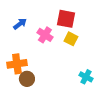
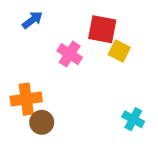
blue arrow: (20, 24) -> (32, 20), moved
yellow square: (71, 39) -> (119, 51), moved

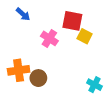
blue arrow: (32, 20) -> (23, 14), turned 80
brown circle: (42, 122) -> (38, 78), moved

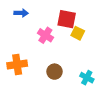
blue arrow: (23, 14) -> (21, 13), turned -40
brown circle: (38, 78) -> (54, 72), moved

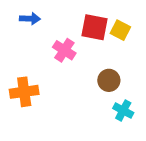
yellow square: (78, 33) -> (120, 30), moved
brown circle: (54, 72) -> (109, 80), moved

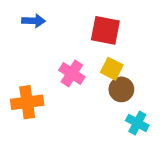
yellow square: (120, 30) -> (112, 69), moved
pink cross: (64, 50) -> (72, 73), moved

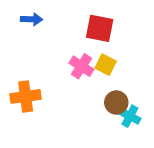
pink cross: (72, 73) -> (81, 66), moved
brown circle: (121, 89) -> (116, 103), moved

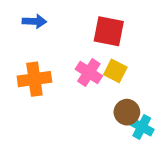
orange cross: (26, 96) -> (34, 79), moved

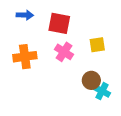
red square: (109, 31) -> (59, 23), moved
yellow square: (115, 71) -> (97, 45), moved, turned -35

